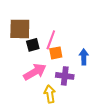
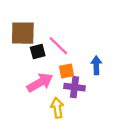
pink line: (51, 40) -> (58, 46), turned -66
orange square: (56, 53) -> (66, 71), moved

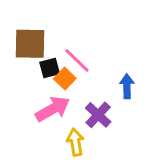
orange square: (66, 71) -> (65, 79), moved, turned -35
purple cross: (74, 87) -> (98, 115), turned 36

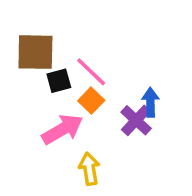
orange square: (65, 79) -> (91, 101), moved
purple cross: (98, 115) -> (136, 120), moved

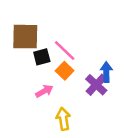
pink arrow: (62, 129) -> (44, 91), size x0.6

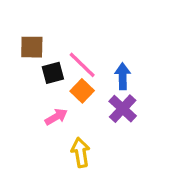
brown square: (25, 37) -> (32, 47), size x0.7
blue arrow: (106, 72) -> (123, 76), moved

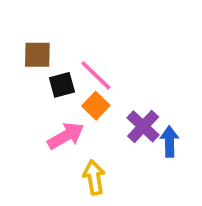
blue arrow: (123, 76) -> (169, 142), moved
pink arrow: (56, 117) -> (66, 136), size x1.4

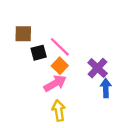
purple cross: (143, 126) -> (98, 68), moved
pink arrow: (66, 136) -> (55, 83), moved

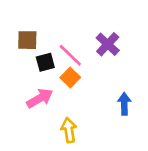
purple cross: (98, 68) -> (108, 44), moved
pink arrow: (55, 83) -> (40, 98), moved

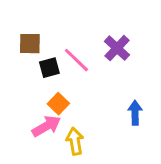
orange square: (70, 77) -> (58, 104), moved
pink arrow: (40, 98) -> (46, 126), moved

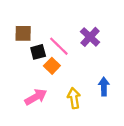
orange square: (58, 104) -> (52, 66), moved
yellow arrow: (75, 141) -> (74, 98), moved

